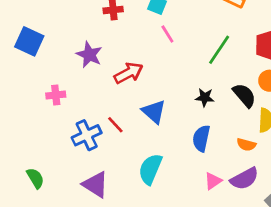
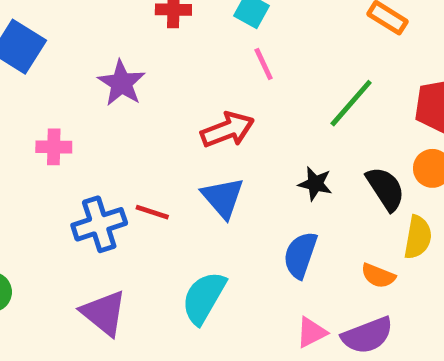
red arrow: (129, 73) -> (227, 130), moved
red line: (115, 125) -> (152, 212), turned -36

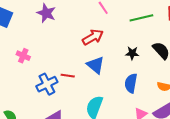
purple star: (121, 83) -> (46, 13), moved
green line: (351, 103) -> (141, 18), turned 45
pink cross: (54, 147) -> (23, 56), turned 32

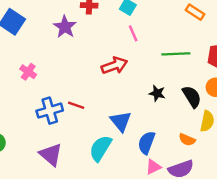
blue triangle: (95, 65) -> (121, 121), moved
blue semicircle: (131, 83) -> (146, 143), moved

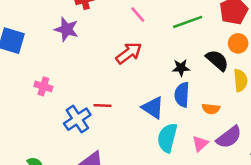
orange semicircle: (187, 140) -> (211, 109), moved
blue semicircle: (146, 143) -> (182, 95), moved
cyan semicircle: (100, 148) -> (167, 138), moved

